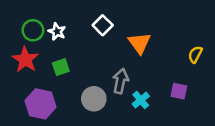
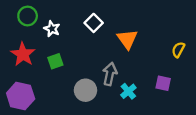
green circle: (33, 30) -> (28, 16), moved
purple hexagon: (41, 104) -> (21, 96), moved

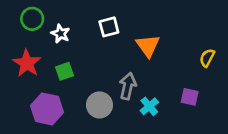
white square: (94, 23) -> (109, 27), turned 30
purple hexagon: (21, 96) -> (47, 109), moved

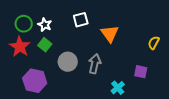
green circle: (32, 19) -> (24, 24), moved
green square: (64, 71) -> (45, 45), moved, turned -32
gray circle: (99, 105) -> (68, 62), moved
cyan cross: (149, 106) -> (118, 88), moved

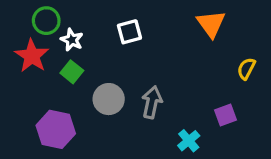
green circle: (24, 24) -> (46, 21), moved
orange triangle: (110, 34) -> (211, 24), moved
red star: (20, 47) -> (32, 56), moved
purple square: (141, 72) -> (225, 115), turned -32

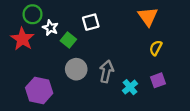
yellow semicircle: (246, 69) -> (156, 48), moved
green square: (72, 72) -> (68, 40), moved
cyan cross: (189, 141) -> (130, 87), moved

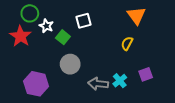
yellow semicircle: (156, 48) -> (127, 43), moved
gray arrow: (106, 71) -> (98, 84), moved, turned -96

